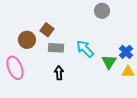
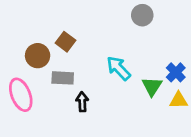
gray rectangle: (56, 48) -> (63, 78), moved

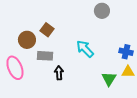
blue cross: (176, 72) -> (126, 52), turned -32
green triangle: (152, 86) -> (109, 79), moved

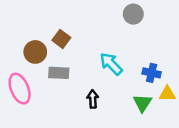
blue cross: (126, 52) -> (152, 73), moved
black arrow: (59, 73) -> (93, 99), moved

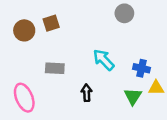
brown square: (61, 39) -> (51, 23), moved, turned 35
brown circle: (35, 52) -> (24, 30), moved
pink ellipse: (20, 89) -> (24, 98), moved

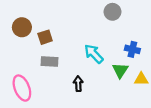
brown square: (51, 23) -> (45, 37), moved
blue cross: (141, 68) -> (132, 49), moved
green triangle: (133, 96) -> (120, 70), moved

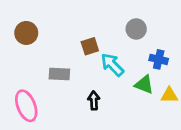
gray circle: (112, 12) -> (136, 29), moved
brown square: (45, 37) -> (90, 46), moved
green triangle: (120, 70) -> (144, 85), turned -42

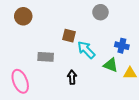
gray circle: (136, 29) -> (100, 12), moved
brown circle: (26, 33) -> (23, 16), moved
brown square: (90, 46) -> (69, 36), turned 32

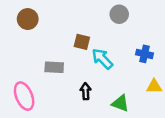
green triangle: (111, 65) -> (120, 103), moved

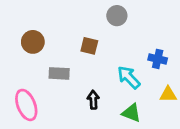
gray circle: (119, 14) -> (117, 16), moved
brown circle: (28, 19) -> (33, 42), moved
cyan arrow: (102, 59) -> (129, 77), moved

